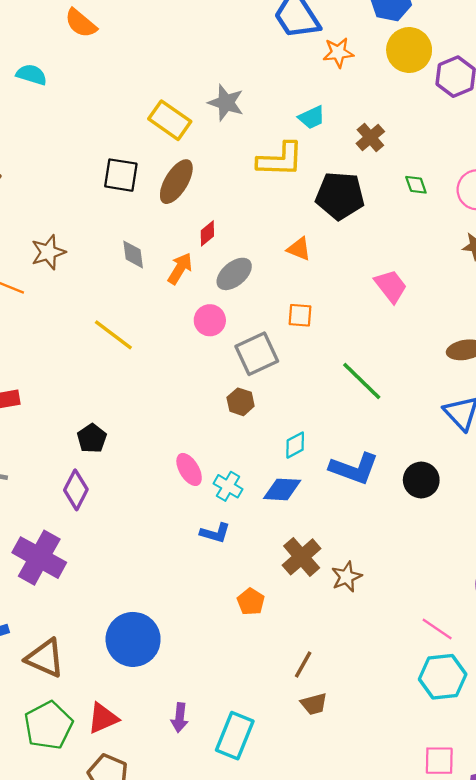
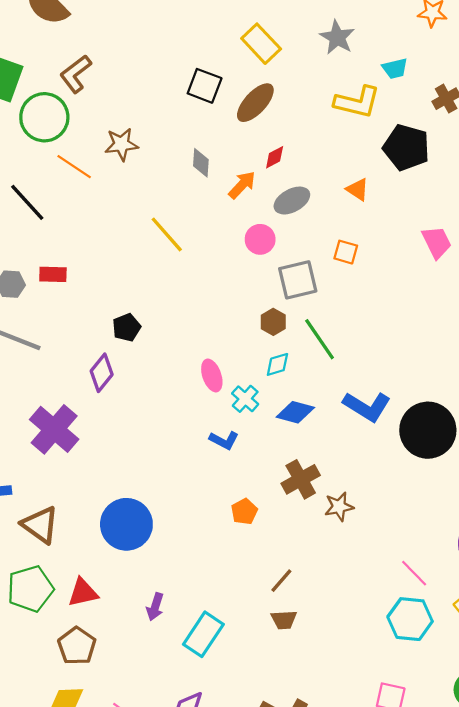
gray star: (226, 103) -> (337, 37), moved
green line: (362, 381) -> (320, 339), moved
cyan diamond: (295, 445) -> (277, 364), moved
black circle: (421, 480) -> (428, 430), size x1.6

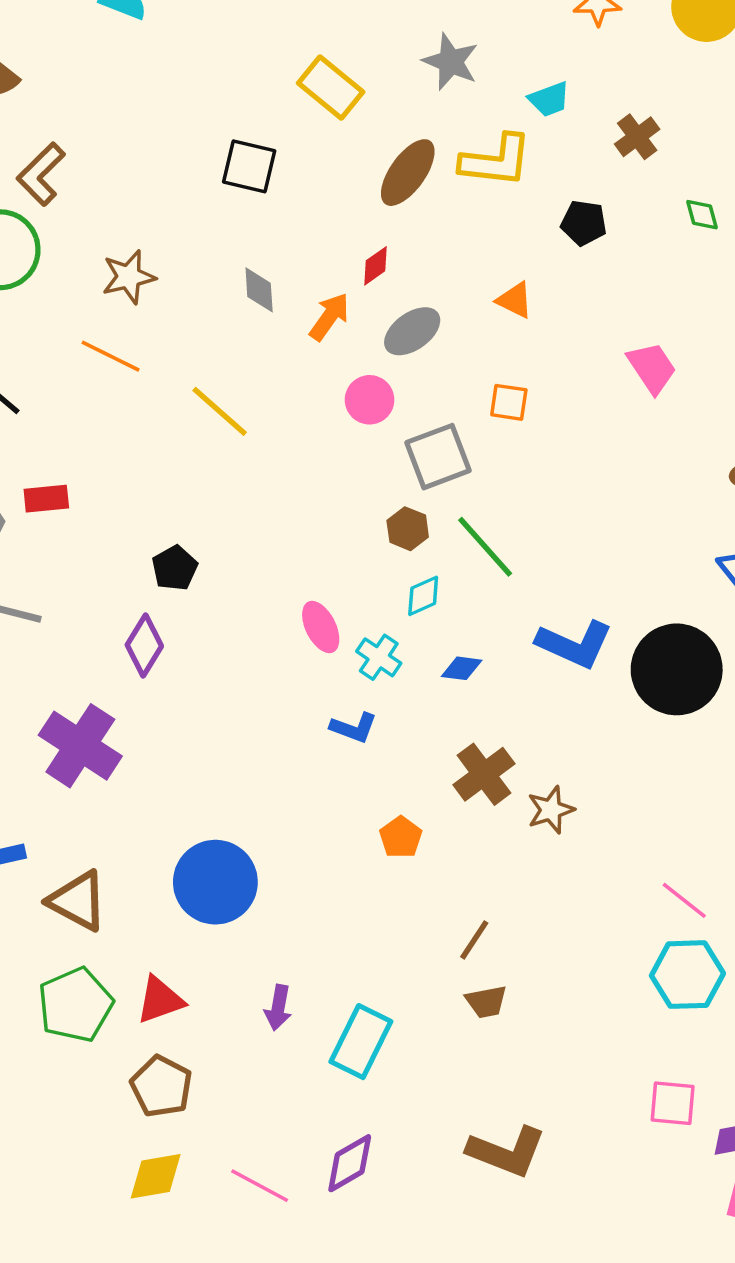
brown ellipse: (255, 103) -> (408, 173), moved
black pentagon: (406, 147) -> (584, 223), size x0.6
orange line: (74, 167) -> (111, 356), moved
blue diamond: (295, 412) -> (462, 668), size x0.7

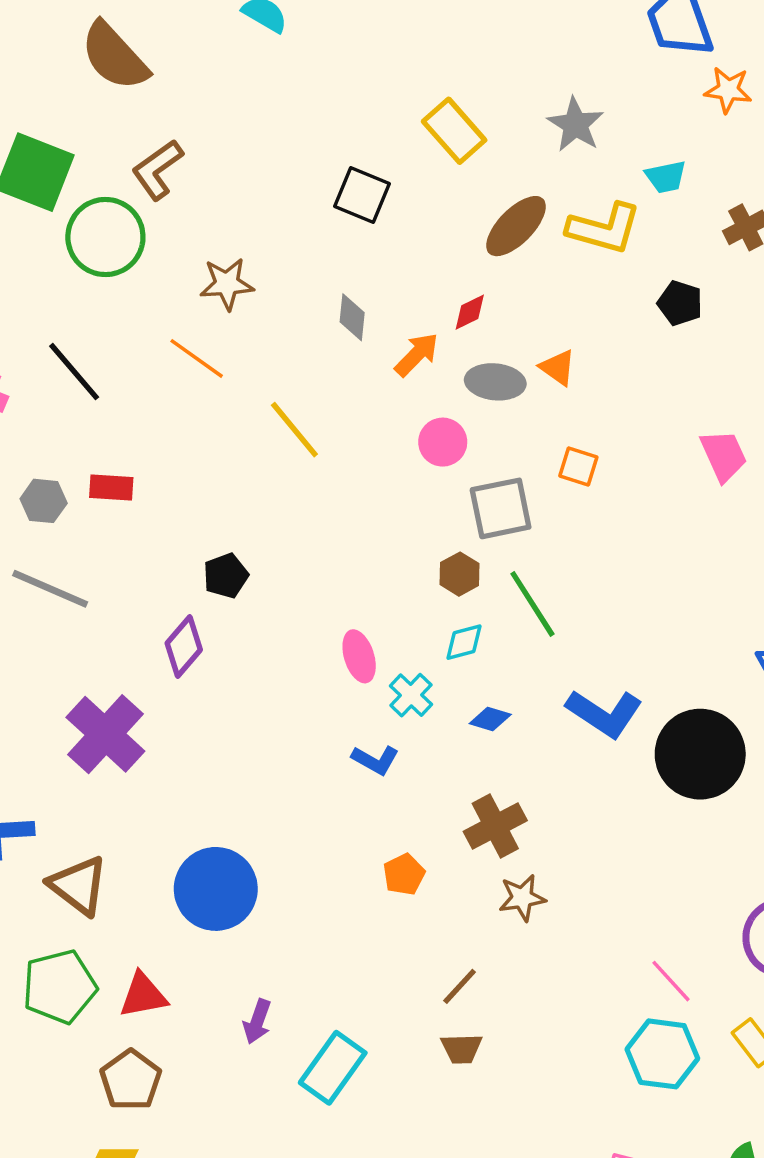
orange triangle: (515, 300) -> (558, 368), moved
gray ellipse: (412, 331) -> (495, 382), turned 32
brown star: (551, 810) -> (522, 898), moved

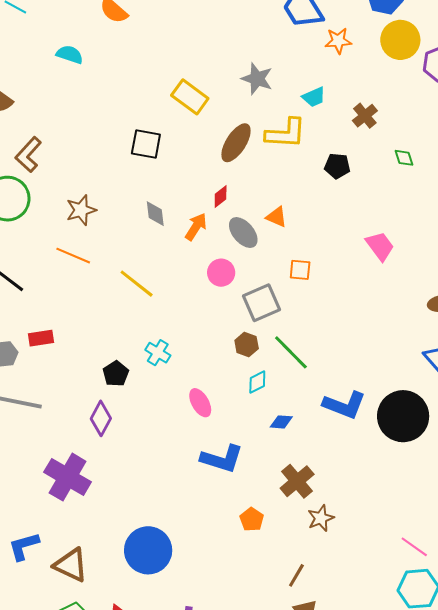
gray ellipse: (495, 382) -> (243, 233), turned 56
cyan cross: (411, 695) -> (158, 353), moved
blue L-shape: (375, 760) -> (222, 459), size x1.6

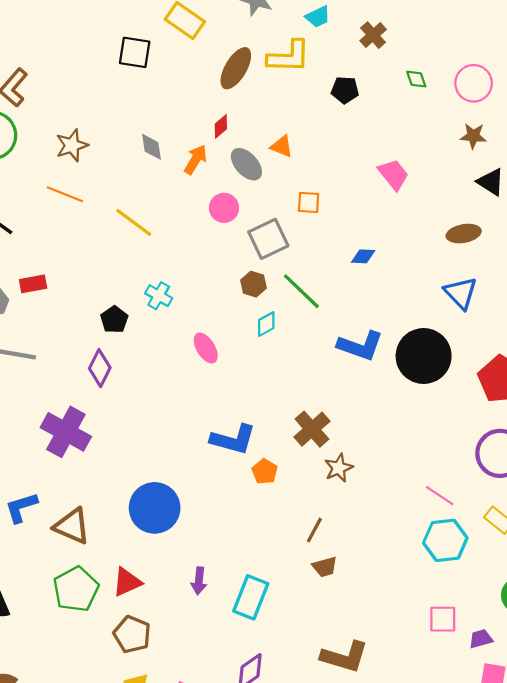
black square: (146, 144) -> (135, 52), moved
blue diamond: (281, 422) -> (363, 256), moved
blue L-shape: (222, 459) -> (233, 439), moved

